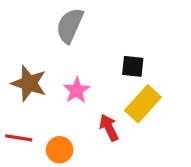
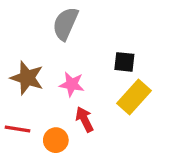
pink star: (77, 90) -> (72, 84), turned -30
red arrow: (109, 128) -> (85, 119), moved

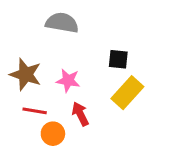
gray semicircle: (65, 24) -> (62, 23), turned 76
red line: (17, 129) -> (35, 111), moved

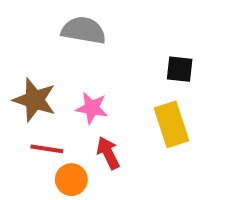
black square: (118, 59) -> (180, 69), moved
yellow rectangle: (127, 93) -> (171, 124), turned -60

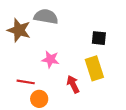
brown star: (35, 100) -> (19, 30), moved
red arrow: (108, 153) -> (73, 84), moved

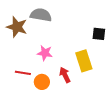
black square: (99, 38) -> (99, 34), moved
orange circle: (39, 99) -> (42, 82), moved

